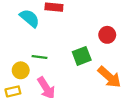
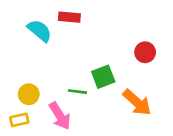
red circle: (107, 35) -> (145, 52), moved
green line: (40, 57) -> (77, 92), moved

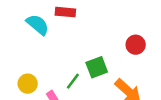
green line: (77, 92) -> (73, 81), turned -60

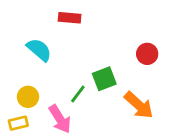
cyan semicircle: (38, 25) -> (39, 50), moved

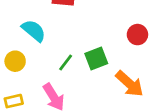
green line: (78, 94) -> (66, 62), moved
yellow circle: (28, 97) -> (15, 61), moved

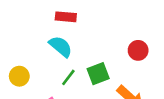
cyan semicircle: (34, 31) -> (61, 46), moved

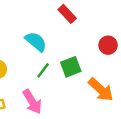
red rectangle: (66, 17) -> (67, 14), moved, turned 42

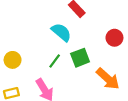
cyan semicircle: (36, 42) -> (61, 32), moved

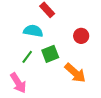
cyan semicircle: (61, 32) -> (33, 31), turned -30

